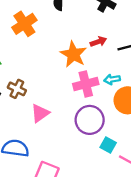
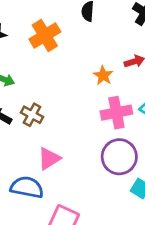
orange star: (73, 54) -> (103, 75), size x0.6
pink triangle: (40, 113) -> (49, 159), moved

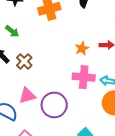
purple circle: (119, 157) -> (54, 105), moved

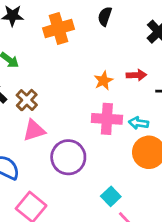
pink triangle: (27, 96) -> (34, 130), moved

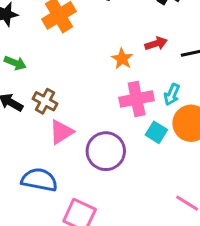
cyan arrow: (139, 123) -> (172, 95), turned -60
cyan square: (111, 196) -> (156, 132), moved

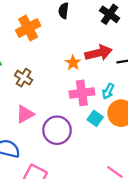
red arrow: (156, 44) -> (99, 53), size x1.6
brown cross: (45, 101) -> (24, 78), moved

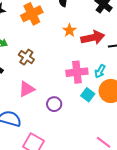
orange star: (73, 63) -> (69, 30), moved
purple circle: (57, 130) -> (54, 104), size x0.6

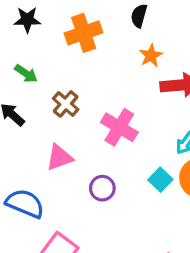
orange star: (69, 30) -> (151, 56), moved
pink cross: (77, 72) -> (119, 127), moved, turned 30

